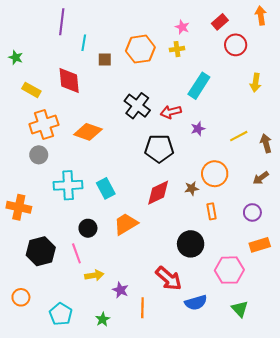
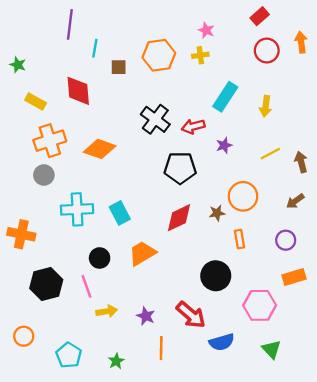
orange arrow: (261, 16) -> (301, 42), moved
red rectangle: (220, 22) -> (260, 16), moved
yellow arrow: (256, 83) -> (266, 106), moved
purple star: (120, 290) -> (146, 316), moved

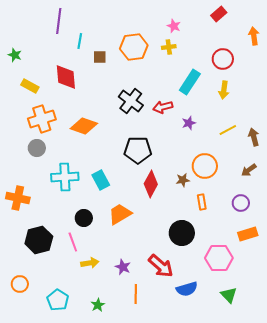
red circle: (267, 51) -> (223, 59), moved
black pentagon: (180, 168) -> (138, 150), moved
red diamond: (179, 218) -> (151, 184), turned -36

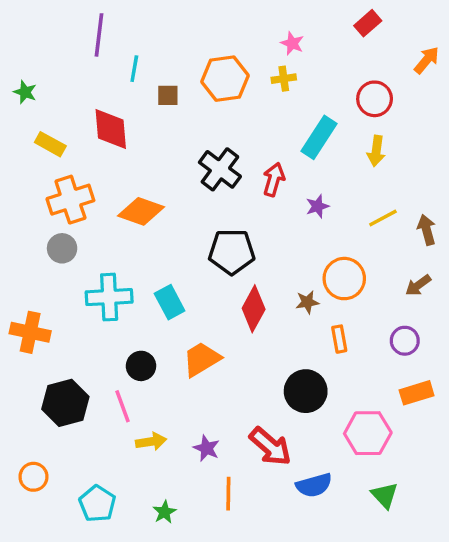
orange arrow: (254, 36) -> (427, 60), turned 48
red arrow: (163, 107) -> (274, 179), turned 120

